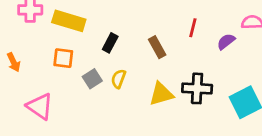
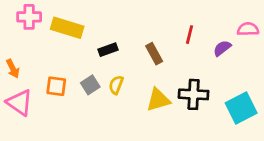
black rectangle: (110, 43) -> (108, 50), turned 42
orange square: (63, 58) -> (56, 86), moved
pink triangle: (40, 106) -> (20, 103), moved

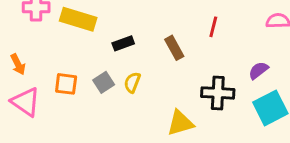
purple semicircle: (222, 48) -> (258, 70), moved
yellow triangle: (158, 100) -> (180, 123), moved

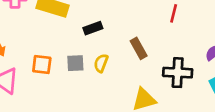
brown rectangle: (174, 48) -> (139, 48), moved
gray square: (104, 82) -> (75, 63), turned 30

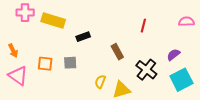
yellow semicircle: (101, 63) -> (100, 82), moved
black cross: (178, 73) -> (146, 70), turned 35

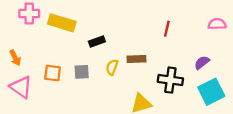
brown rectangle: (117, 52) -> (137, 59), turned -63
black cross: (146, 70) -> (170, 80), turned -30
yellow semicircle: (100, 82) -> (112, 67), moved

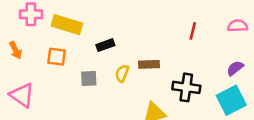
red line: (167, 29) -> (193, 31), moved
orange arrow: (15, 58) -> (15, 50), moved
purple semicircle: (202, 63) -> (235, 68), moved
orange square: (53, 73) -> (57, 57), moved

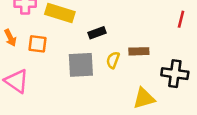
orange square: (57, 57) -> (38, 44), moved
gray square: (89, 78) -> (81, 65), size x1.6

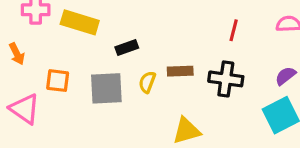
orange square: (38, 44) -> (58, 81), moved
black cross: (175, 74) -> (226, 79), moved

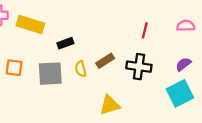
brown rectangle: (180, 71) -> (105, 61), turned -30
yellow semicircle: (147, 82) -> (81, 69), turned -35

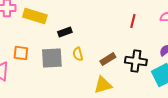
brown rectangle: (105, 61) -> (108, 59), moved
black cross: (139, 67) -> (136, 61), moved

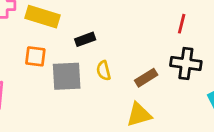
orange square: (21, 53) -> (35, 56), moved
black cross: (136, 61) -> (186, 63), moved

